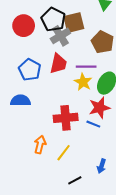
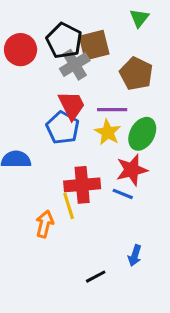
red trapezoid: (58, 64) -> (72, 105), turned -40
blue pentagon: (30, 70) -> (63, 128), moved
yellow line: (64, 153) -> (69, 206), moved, turned -54

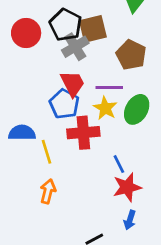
red star: (132, 170) -> (127, 187), moved
red cross: (82, 185) -> (83, 133), moved
blue line: (123, 194) -> (119, 164), turned 42
yellow line: (69, 206) -> (47, 152), moved

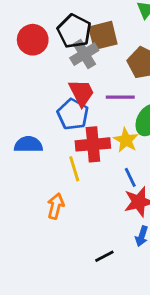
yellow star: (105, 108) -> (126, 140), moved
yellow line: (47, 152) -> (74, 169), moved

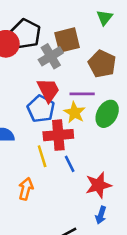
black pentagon: (74, 31) -> (26, 34), moved
yellow star: (126, 140) -> (75, 113), moved
blue line: (130, 177) -> (70, 164), moved

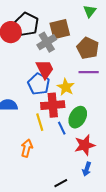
purple line: (82, 94) -> (89, 72), moved
green ellipse: (107, 114) -> (78, 117), moved

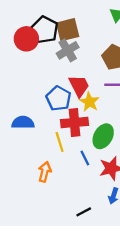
brown square: (60, 29) -> (68, 30), moved
red trapezoid: (45, 69) -> (79, 86), moved
blue line: (62, 128) -> (85, 158), moved

